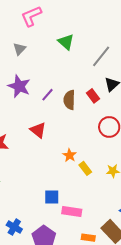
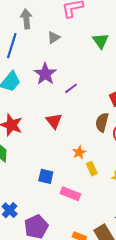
brown semicircle: (69, 100) -> (102, 122), moved
blue square: (52, 197) -> (46, 176), moved
pink rectangle: (72, 212) -> (70, 194), moved

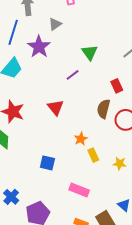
green triangle: (101, 41) -> (90, 52), moved
purple star: (45, 74) -> (39, 47), moved
pink rectangle: (70, 194) -> (79, 190), moved

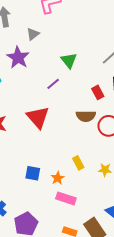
red triangle: (55, 107) -> (38, 117), size x1.4
brown semicircle: (104, 109) -> (86, 116), turned -102
orange star: (81, 139) -> (58, 178), moved

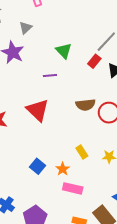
purple line: (53, 84) -> (50, 75), turned 40
red rectangle: (98, 92) -> (94, 61), moved, turned 72
blue square: (33, 173) -> (38, 166), turned 35

